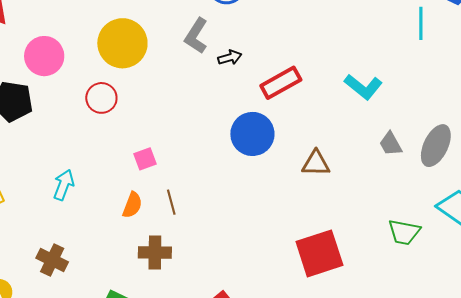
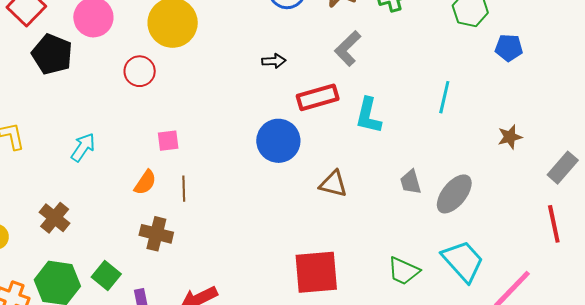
cyan line: (421, 23) -> (444, 97), moved
gray L-shape: (196, 36) -> (348, 48), moved
cyan L-shape: (363, 87) -> (368, 116), moved, turned 51

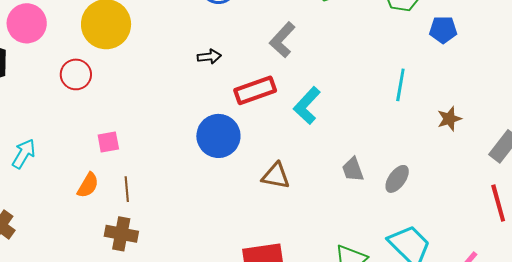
cyan line: (444, 97) -> (400, 85), moved
cyan L-shape: (368, 116) -> (307, 106), turned 33
gray ellipse: (454, 194) -> (397, 179), size x0.7
brown cross: (156, 234) -> (121, 234), moved

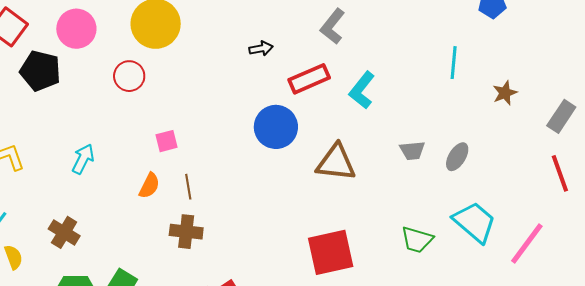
gray trapezoid: (353, 169) -> (412, 151), turned -72
brown triangle: (276, 176) -> (336, 163), size x1.4

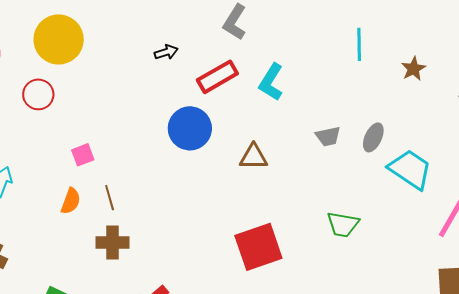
brown triangle: (336, 163) -> (254, 157), size x0.7
cyan trapezoid: (474, 222) -> (410, 169), moved

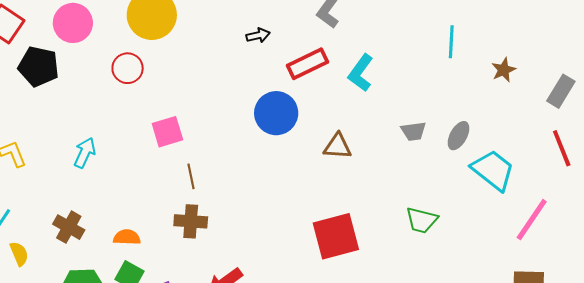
pink square: (83, 155) -> (167, 132), size x1.4
orange semicircle: (71, 201) -> (127, 237), moved, turned -112

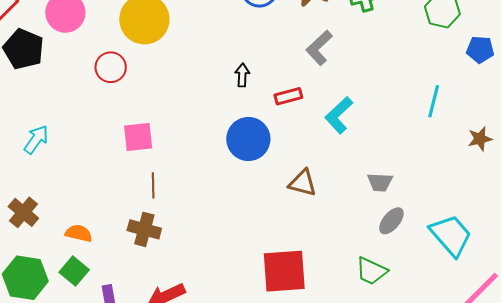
black arrow: (258, 35) -> (242, 75), moved, turned -85
red rectangle: (307, 64) -> (288, 96), size x0.7
gray ellipse: (459, 136) -> (391, 221), moved
cyan arrow: (85, 153) -> (36, 140), moved

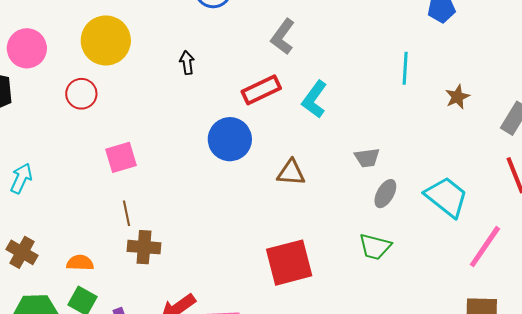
black arrow: (242, 75) -> (187, 63), moved
red rectangle: (288, 96) -> (261, 90), size x1.4
brown line: (153, 185) -> (127, 213), moved

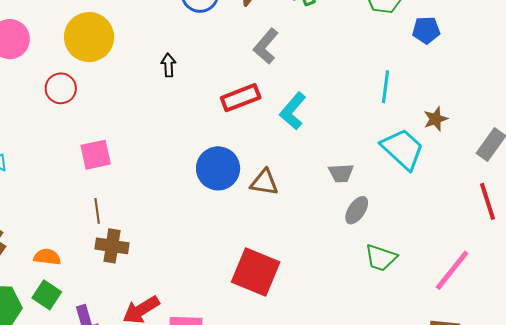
blue circle: (230, 139) -> (218, 168), moved
cyan trapezoid: (446, 197) -> (403, 149), moved
green trapezoid: (375, 247) -> (381, 258), moved
red square: (289, 263) -> (256, 272), turned 33

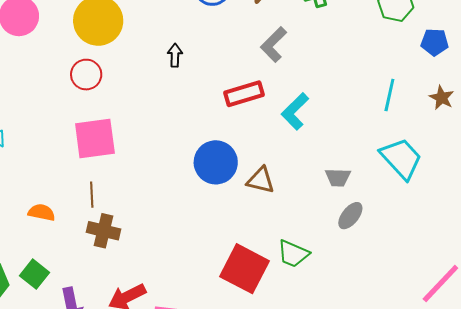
red circle: (61, 88) -> (86, 75), moved
brown star: (436, 119) -> (442, 98), moved, turned -30
pink square: (96, 155) -> (95, 138), size x1.4
orange semicircle: (47, 257) -> (42, 212), moved
green trapezoid: (381, 258) -> (293, 254), moved

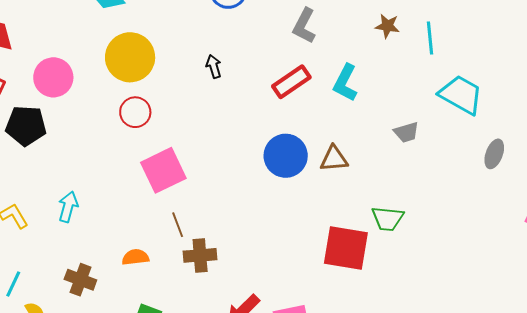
brown star: (442, 98) -> (387, 26), moved
gray ellipse: (350, 216) -> (494, 154), moved

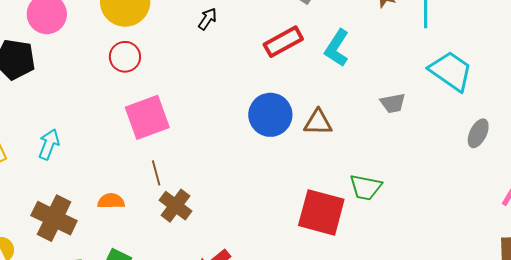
black arrow: (214, 66) -> (208, 19), turned 45
brown cross: (200, 255) -> (175, 206), turned 36
brown cross: (80, 280) -> (54, 218), size x1.4

